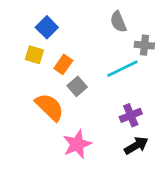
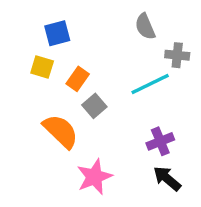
blue square: (47, 27) -> (57, 33), turned 30
black arrow: (136, 146) -> (167, 178), turned -110

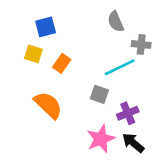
gray square: (94, 106) -> (99, 94), moved, turned -30
pink star: (94, 177) -> (101, 139), moved

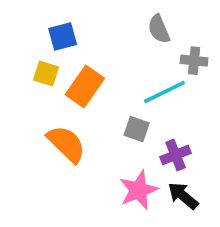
orange rectangle: (62, 63) -> (85, 86), size x1.5

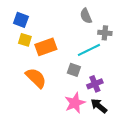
blue square: (63, 37) -> (21, 20), moved, turned 35
orange rectangle: (85, 86) -> (46, 47), turned 35

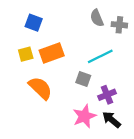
blue square: (21, 20) -> (34, 23), moved
gray cross: (105, 33) -> (119, 25), moved
yellow square: (25, 40) -> (26, 54), moved, turned -32

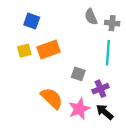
cyan line: (100, 56) -> (108, 53), moved, turned -60
orange semicircle: (40, 88) -> (52, 98), moved

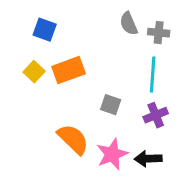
yellow square: (24, 51) -> (34, 72), turned -32
purple cross: (100, 89) -> (156, 115), moved
black arrow: (105, 112) -> (148, 159), turned -42

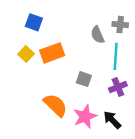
gray semicircle: (129, 24) -> (97, 35), moved
black arrow: (148, 159) -> (112, 120), turned 48

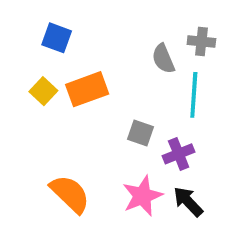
purple cross: (118, 87) -> (179, 154), moved
orange semicircle: (55, 105) -> (70, 194), moved

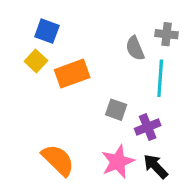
yellow square: (43, 91) -> (36, 61), moved

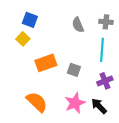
gray semicircle: (135, 48) -> (78, 25), moved
orange rectangle: (72, 74) -> (46, 63), moved
purple cross: (148, 127) -> (105, 81), moved

